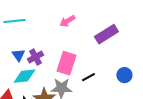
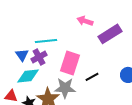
cyan line: (14, 21) -> (46, 41), moved
pink arrow: (67, 21) -> (85, 21), moved, turned 49

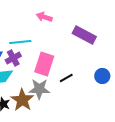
pink arrow: (85, 21) -> (44, 17), moved
purple rectangle: (110, 34) -> (84, 35), turned 60

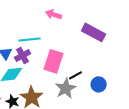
blue circle: (102, 76) -> (99, 84), moved
gray star: (39, 89) -> (66, 88), moved, turned -30

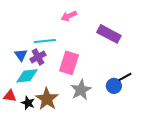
pink arrow: (54, 14) -> (69, 16), turned -42
black line: (76, 75) -> (125, 77), moved

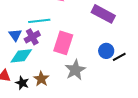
blue circle: (114, 86) -> (106, 51), moved
brown star: (47, 99) -> (41, 79), size x0.7

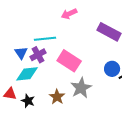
pink rectangle: (63, 43) -> (69, 61), turned -75
brown star: (41, 79) -> (57, 97), moved

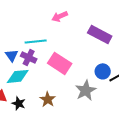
purple cross: (38, 55) -> (29, 57), turned -35
gray star: (81, 88) -> (86, 90), moved

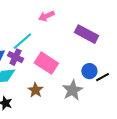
cyan line: (36, 41) -> (22, 41), turned -35
brown star: (48, 99) -> (35, 90), moved

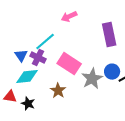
purple rectangle: (86, 34) -> (109, 35), turned 50
gray star: (72, 90) -> (92, 79), moved

